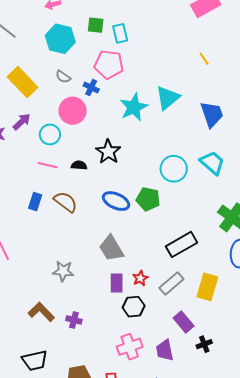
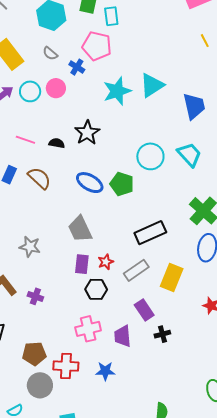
yellow line: (204, 59) -> (205, 41), moved
pink circle: (73, 111) -> (56, 88), size x0.7
cyan circle: (50, 134) -> (30, 91), moved

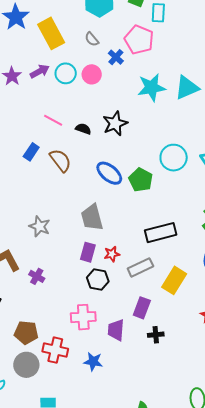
purple rectangle: (144, 310) -> (142, 308), turned 45

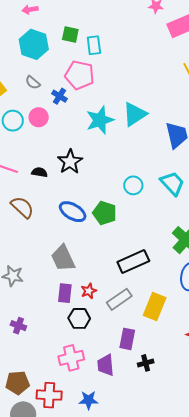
cyan circle: (174, 158) -> (133, 185), size x0.7

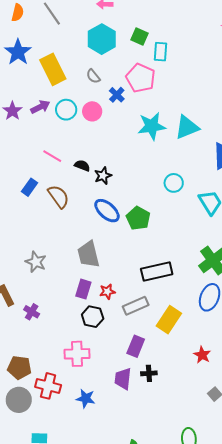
black star: (70, 162) -> (103, 176), moved, size x0.7
cyan circle: (133, 185) -> (174, 183), moved
purple trapezoid: (106, 365) -> (123, 379), moved

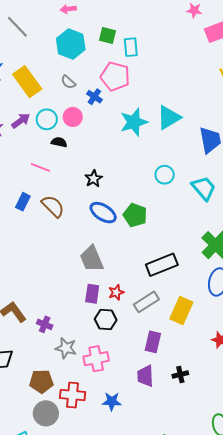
black semicircle: (82, 166) -> (59, 142), moved
gray star: (36, 262) -> (66, 348), moved
black cross: (149, 373) -> (180, 374), moved

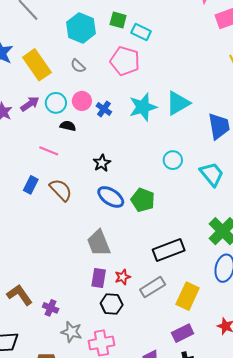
cyan rectangle: (131, 47) -> (141, 32), turned -60
blue cross: (94, 97) -> (104, 109), moved
purple rectangle: (153, 342) -> (183, 333), moved, turned 50

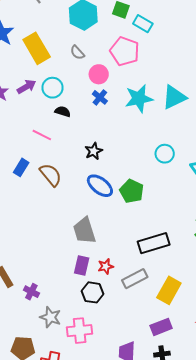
pink circle: (82, 101) -> (99, 74), moved

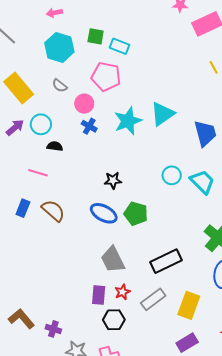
black star: (94, 151) -> (113, 180), moved, turned 30
cyan circle: (165, 154) -> (172, 175), moved
gray trapezoid: (84, 231) -> (113, 260), moved

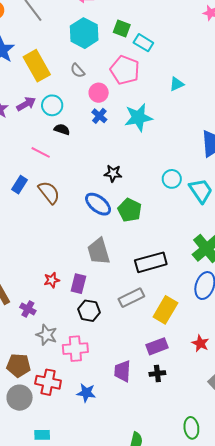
cyan triangle: (162, 114) -> (177, 84), moved, size x0.6
red star: (122, 292) -> (52, 280), moved

